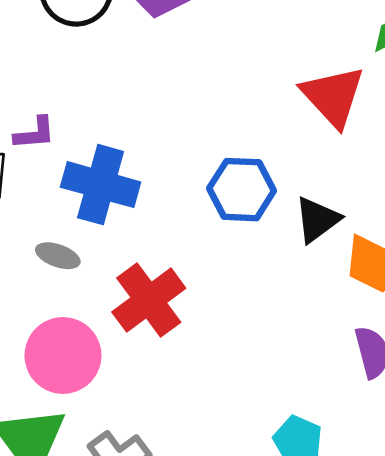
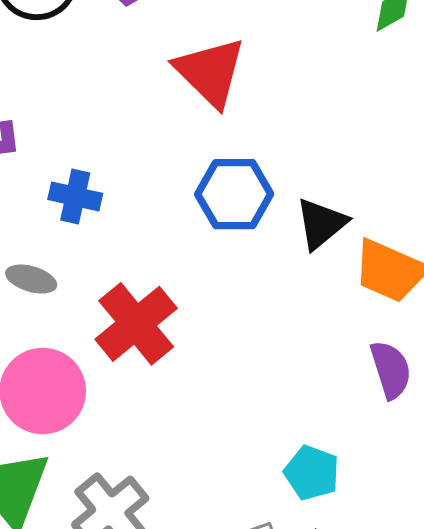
red triangle: (333, 96) -> (210, 72), moved
blue cross: (101, 185) -> (75, 196), size x0.6

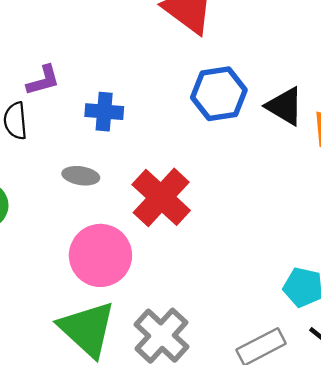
black triangle: (321, 224) -> (285, 106), turned -42

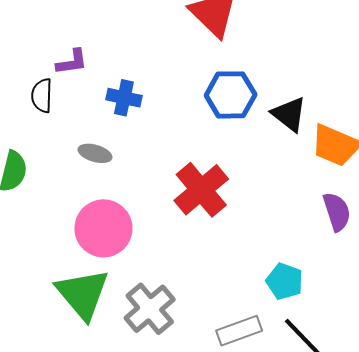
red cross: (161, 197) -> (201, 190), moved

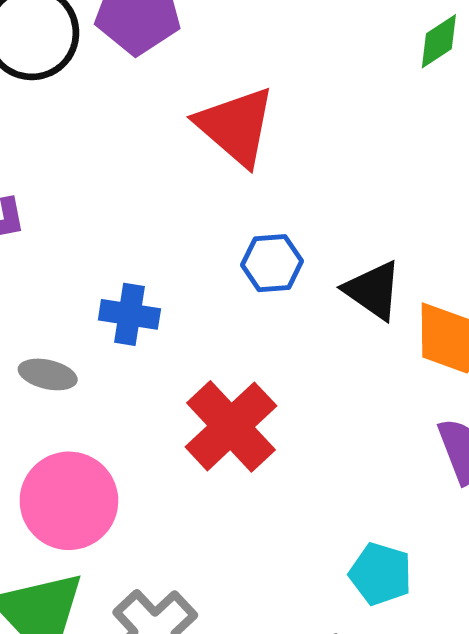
blue hexagon: (231, 95) -> (272, 263), size x0.7
blue cross: (124, 98) -> (129, 314), moved

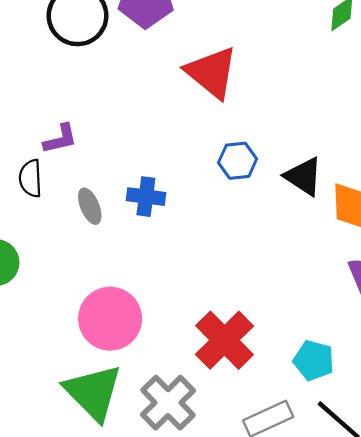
gray ellipse: (48, 374) -> (90, 206), moved, turned 56
red cross: (231, 426) -> (225, 340), moved

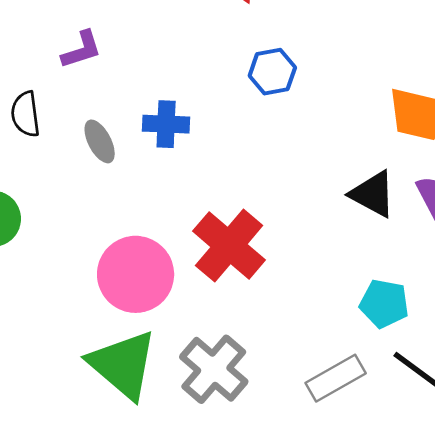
purple L-shape: (60, 139) -> (82, 50), moved
black triangle: (304, 176) -> (373, 194), moved
red cross: (225, 340) -> (229, 246), moved

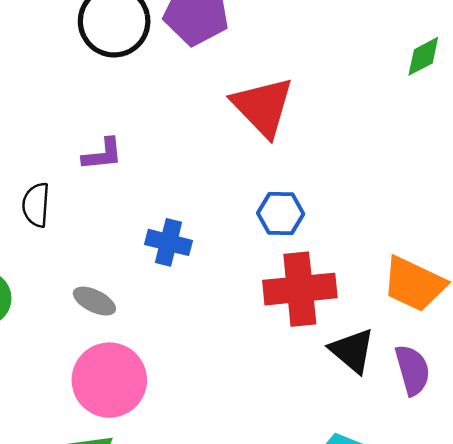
gray ellipse: (100, 141) -> (94, 301), moved, turned -48
red cross: (229, 246) -> (300, 289), moved, turned 32

